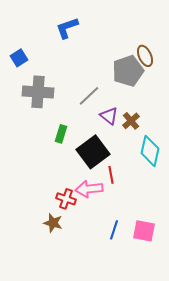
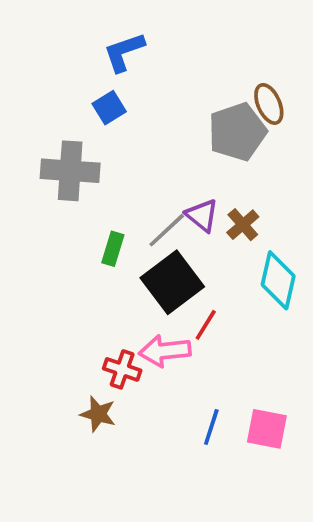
blue square: (19, 58) -> (109, 108), moved
gray line: (89, 96) -> (167, 230), moved
red line: (111, 175) -> (206, 325), turned 42

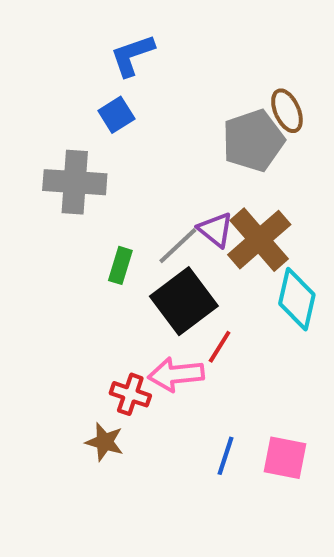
brown cross: (243, 225) -> (259, 240), size x1.8

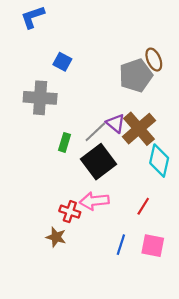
blue L-shape: (132, 55) -> (33, 17), moved
blue square: (116, 115) -> (62, 62), turned -30
red line: (220, 347) -> (143, 206), moved

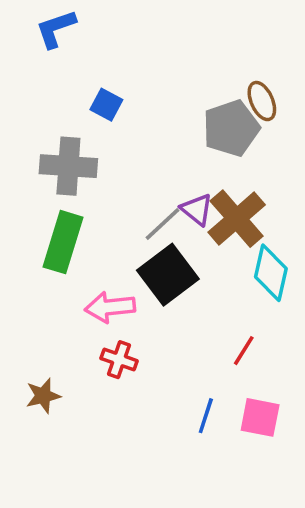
green rectangle: (65, 142) -> (63, 242), moved, size x1.8
pink arrow: (94, 201) -> (110, 307), moved
brown star: (56, 237) -> (43, 396), moved, turned -30

